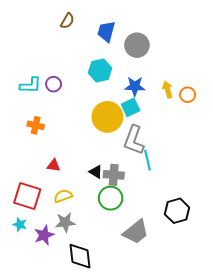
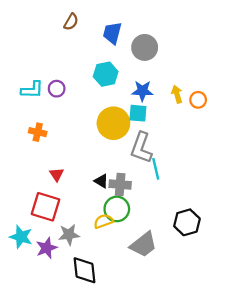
cyan square: (131, 107) -> (138, 113), turned 30
red triangle: (54, 165) -> (57, 174), turned 48
red square: (27, 196) -> (45, 207), moved
yellow semicircle: (63, 196) -> (103, 221), moved
cyan star: (20, 224) -> (21, 237), size x1.5

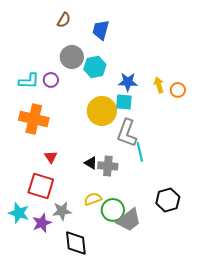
gray circle: (145, 47) -> (72, 57), moved
orange cross: (38, 132) -> (34, 119), size x1.8
green circle: (117, 209) -> (113, 210), moved

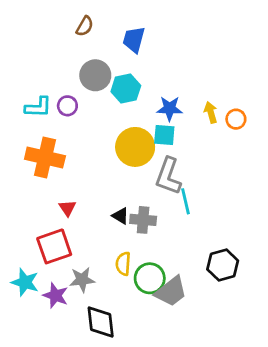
red square: (41, 186) -> (54, 246), turned -36
yellow semicircle: (93, 199) -> (123, 264), turned -66
purple star: (42, 223) -> (56, 296), turned -30

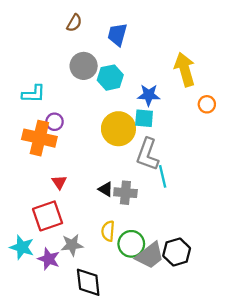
purple circle: (67, 106) -> (55, 122), moved
yellow arrow: (211, 112) -> (185, 69), moved, size x1.8
black hexagon: (223, 265) -> (177, 252), moved

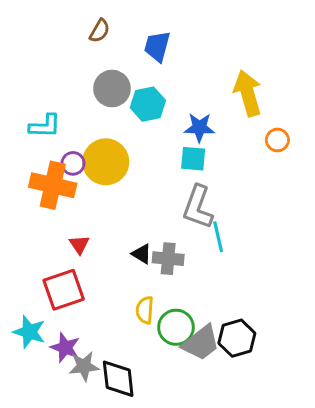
yellow circle: (118, 129) -> (106, 162), moved
gray star: (72, 245) -> (84, 366), moved

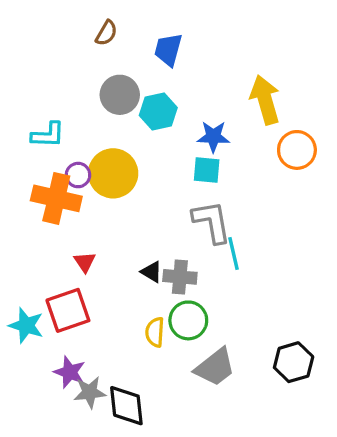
orange circle: (277, 140) -> (297, 150), size x1.5
gray L-shape: (198, 207) -> (212, 222), turned 150
green circle: (176, 327) -> (188, 320), moved
cyan star: (29, 332) -> (26, 325), moved
black hexagon: (237, 338) -> (294, 362), moved

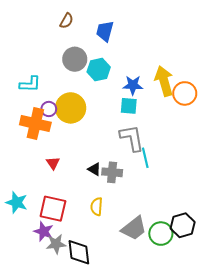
yellow arrow: (265, 100) -> (164, 81), moved
red square: (68, 310) -> (53, 209), moved, turned 32
green circle: (188, 320) -> (161, 234), moved

